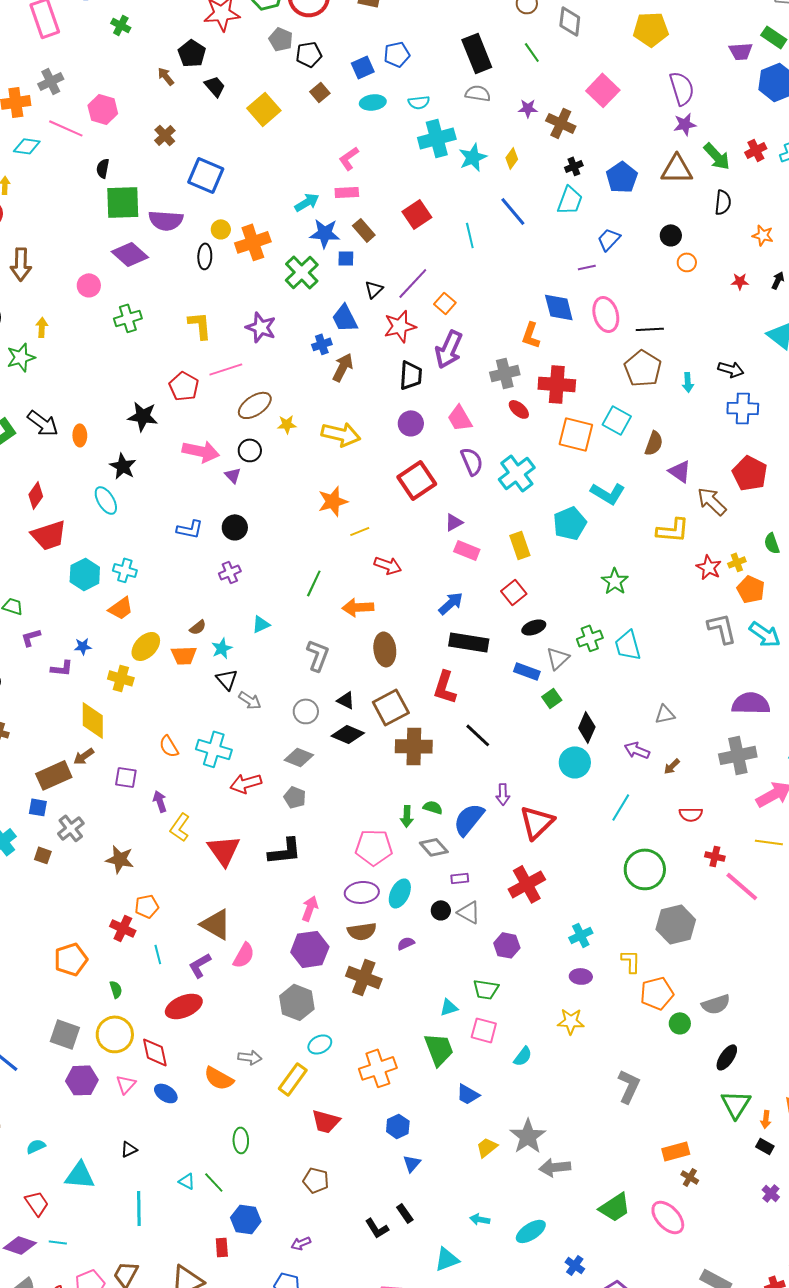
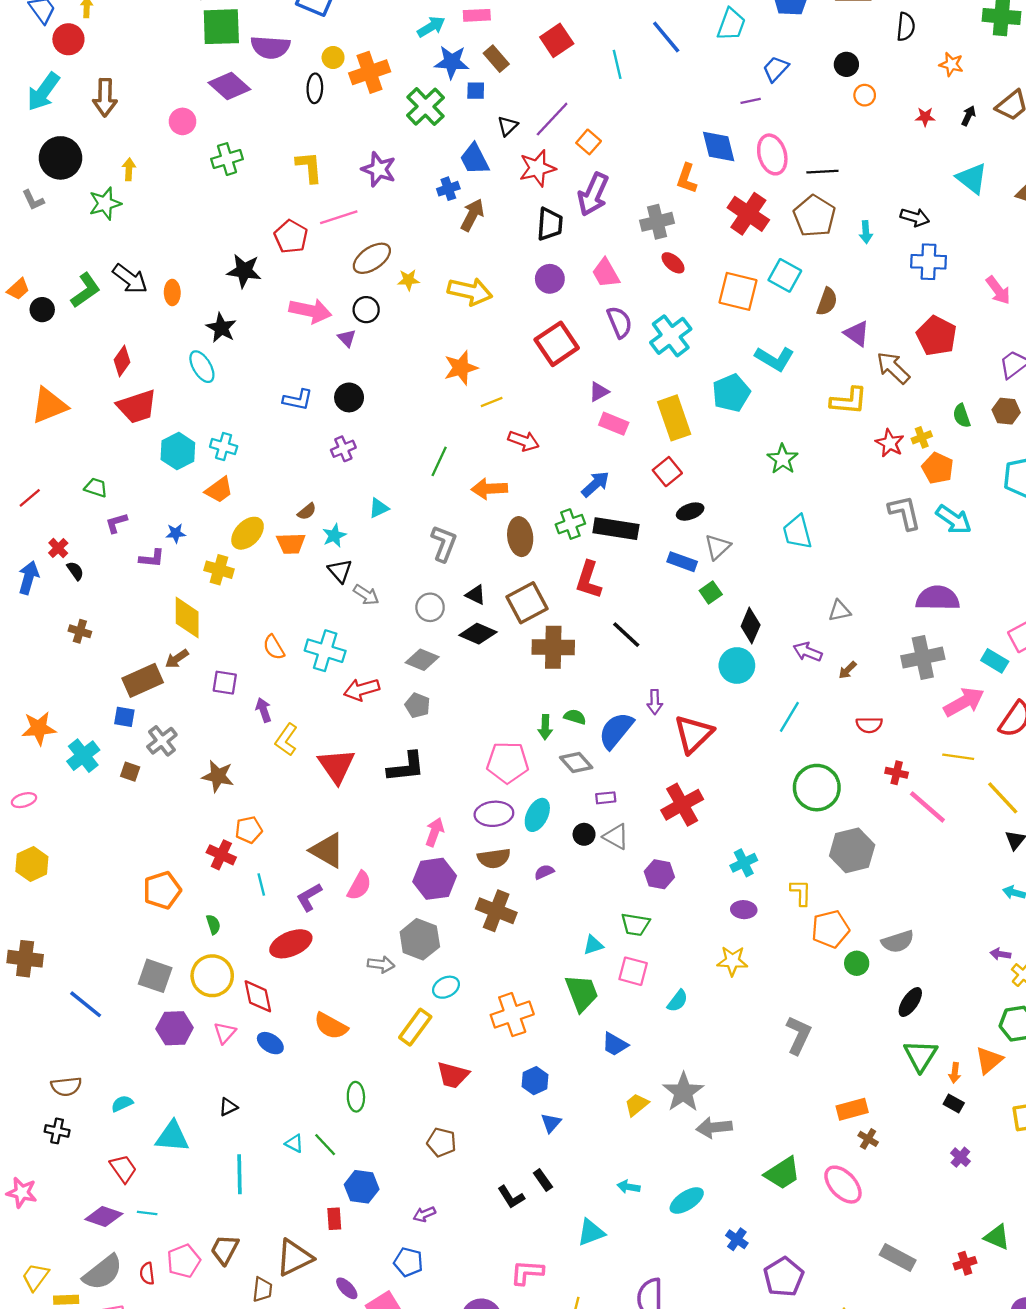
red cross: (557, 384) -> (748, 214), moved, turned 30
yellow rectangle: (520, 545) -> (674, 418), size x1.4
green cross: (590, 638) -> (570, 524), moved
gray arrow: (250, 1057) -> (381, 964), moved

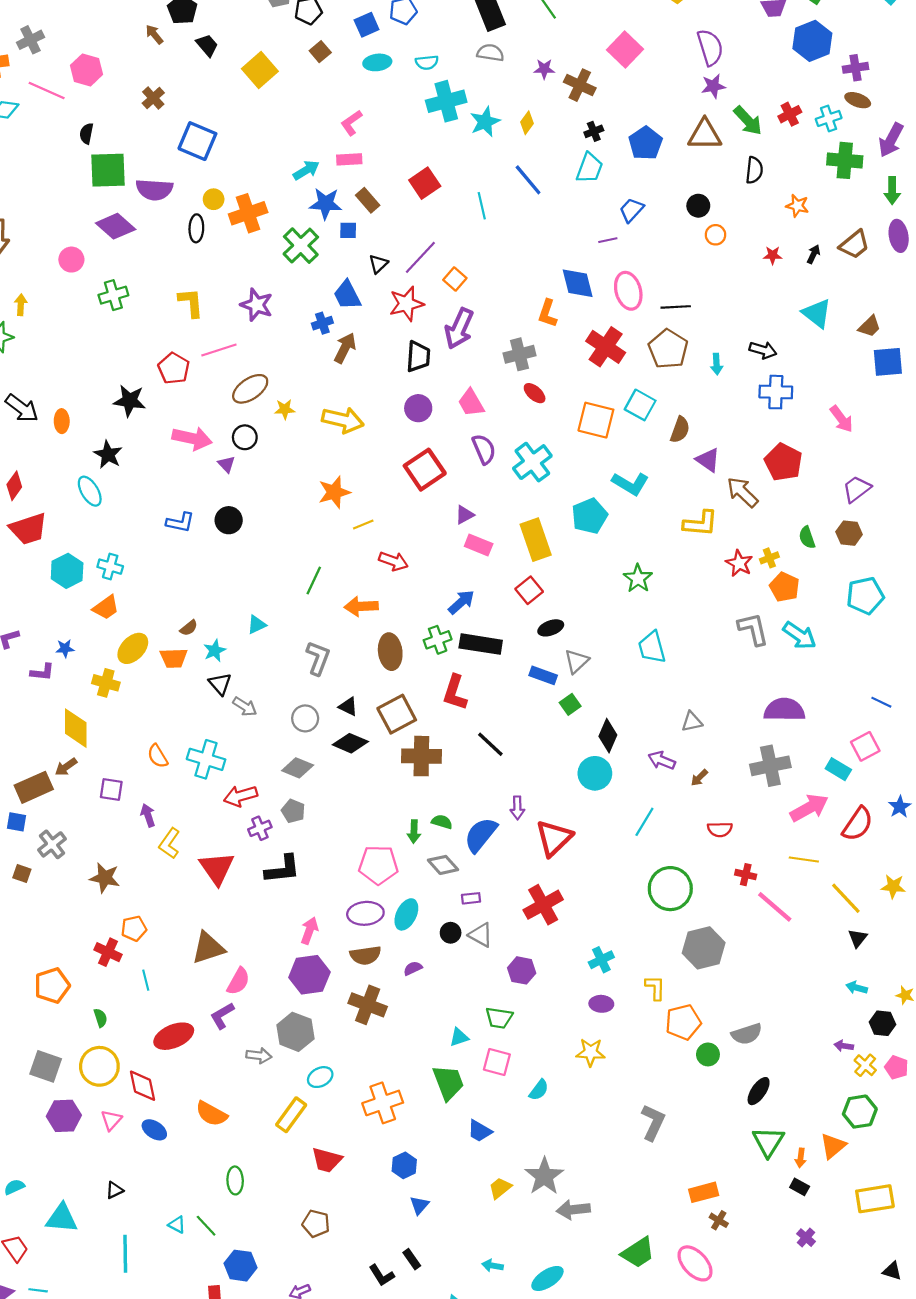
purple cross: (343, 449) -> (260, 828), moved
brown triangle: (327, 850) -> (208, 948), turned -48
purple L-shape: (309, 897) -> (222, 1016), moved

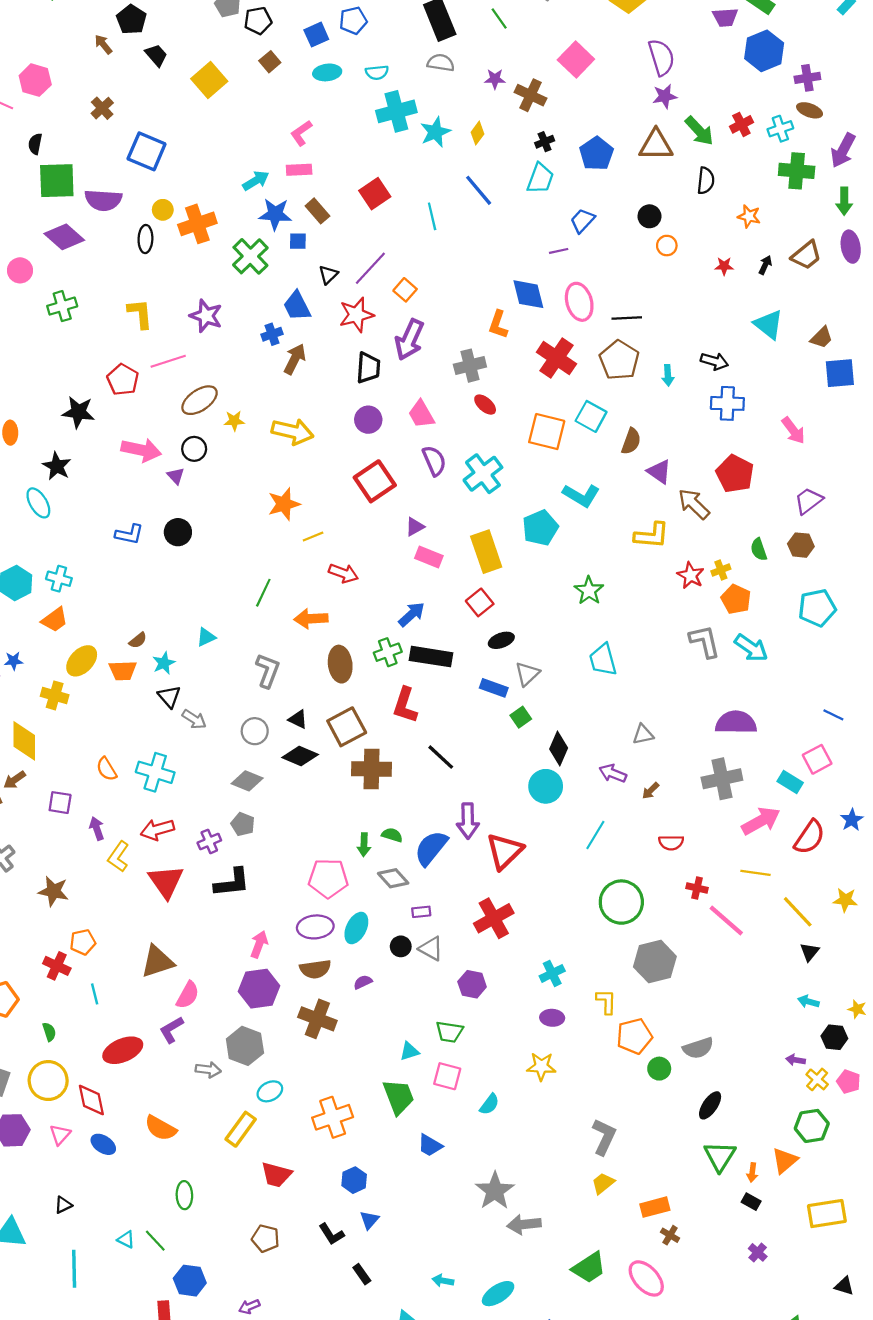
red arrow: (241, 796) -> (157, 830), moved
purple arrow: (517, 808) -> (468, 821), size x1.5
yellow trapezoid: (500, 1188) -> (603, 1183), moved
black L-shape: (382, 1275) -> (331, 1234), moved

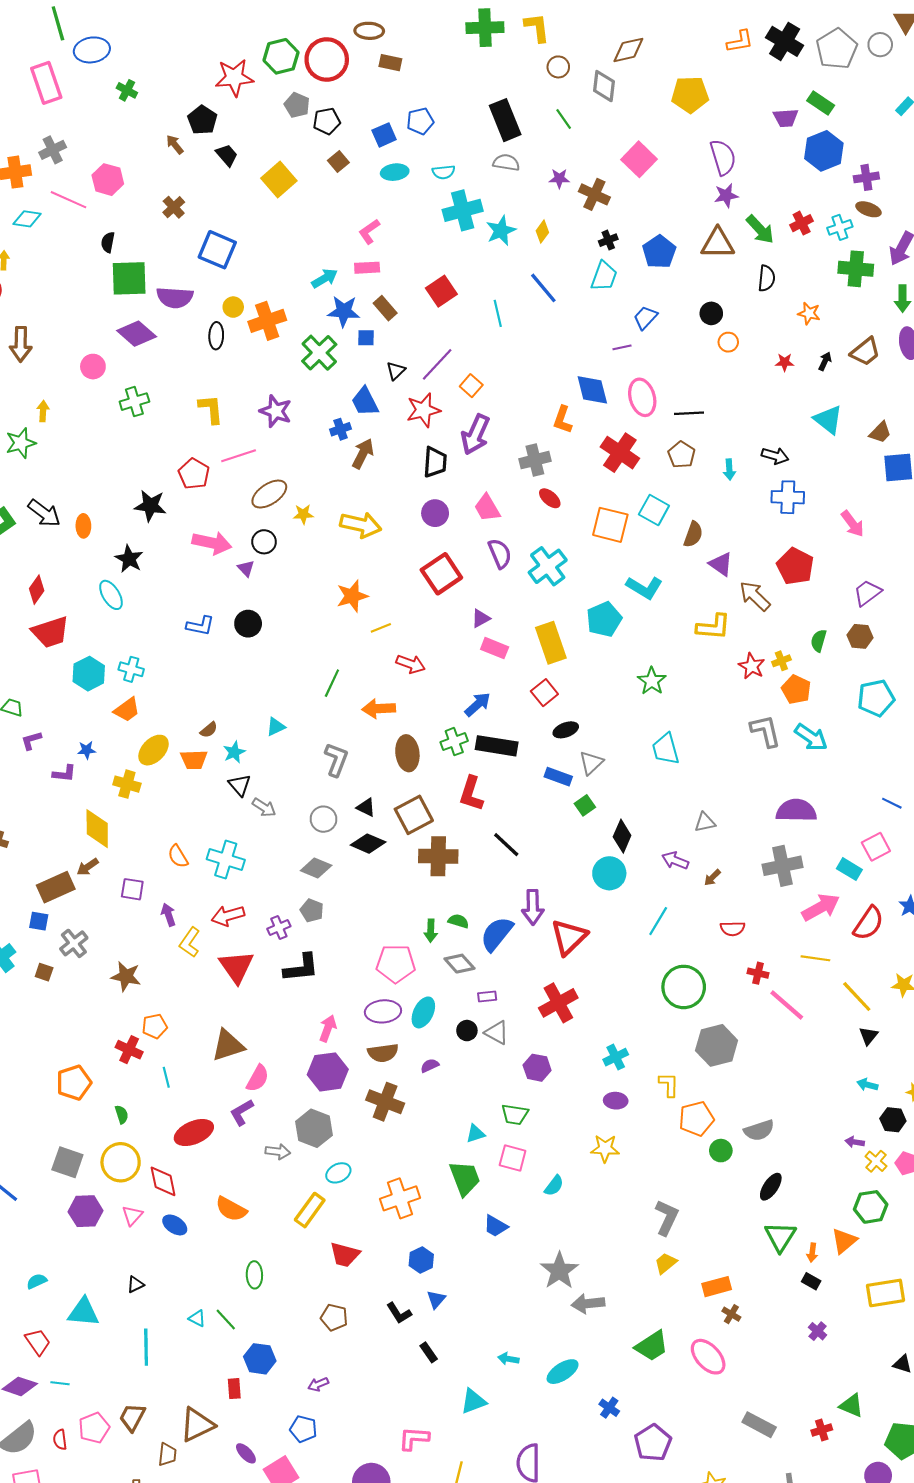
brown pentagon: (619, 360) -> (682, 455), size x0.7
green semicircle: (759, 549) -> (819, 641), turned 35

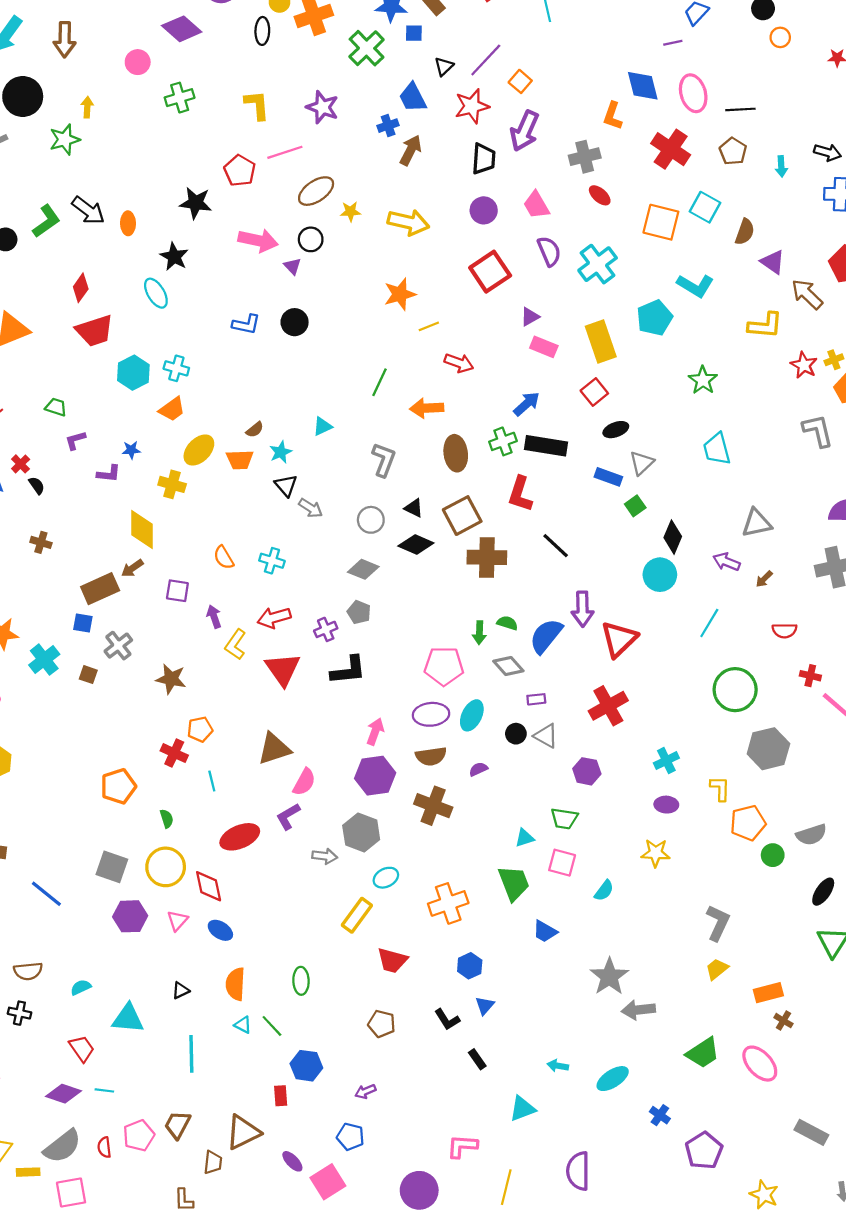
gray triangle: (705, 822) -> (757, 523), size x1.4
cyan cross: (226, 859) -> (272, 561), size x0.7
orange semicircle: (231, 1209) -> (235, 984), moved, turned 64

